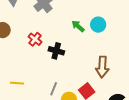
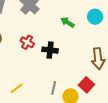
cyan circle: (98, 25) -> (95, 17), moved
yellow line: (17, 83) -> (16, 88), turned -32

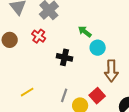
cyan circle: (95, 17) -> (98, 48), moved
red cross: (27, 42) -> (39, 36), moved

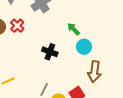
red cross: (39, 36) -> (17, 26), moved

